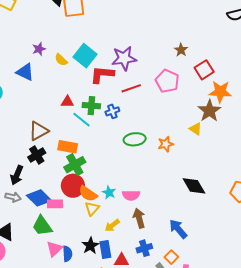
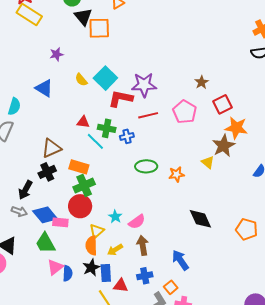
purple star: (39, 49) -> (57, 54), moved
orange semicircle: (88, 194) -> (91, 245), moved, turned 48
pink semicircle: (131, 195) -> (137, 222), turned -42

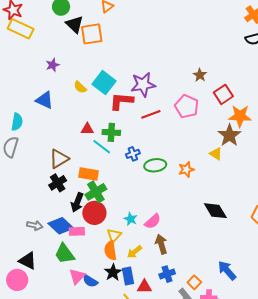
blue cross: (127, 136) -> (133, 154), moved
black arrow: (25, 190) -> (77, 202), moved
blue arrow: (180, 260) -> (227, 270), moved
blue semicircle: (68, 273) -> (90, 281), turned 126

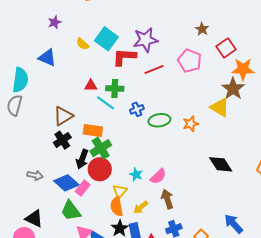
cyan semicircle: (17, 122) -> (20, 80), size x1.4
yellow triangle: (216, 154) -> (220, 107), size x1.5
gray arrow: (35, 225) -> (35, 175), moved
pink rectangle: (77, 231) -> (83, 188), turned -49

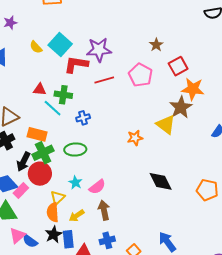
green ellipse: (159, 120) -> (75, 150), moved

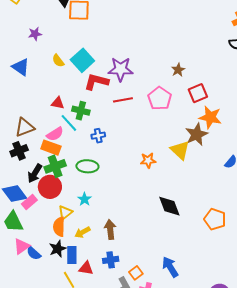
pink semicircle: (97, 187) -> (55, 134), moved

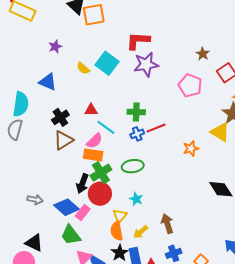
red L-shape: (96, 82) -> (138, 41), moved
red line: (123, 100) -> (156, 128), moved
green cross: (81, 111) -> (136, 112), moved
black cross: (19, 151) -> (60, 117), moved

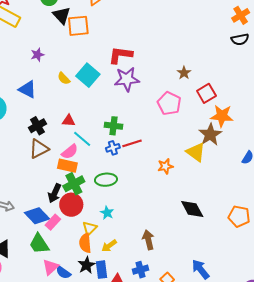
brown arrow: (167, 224) -> (148, 240), moved

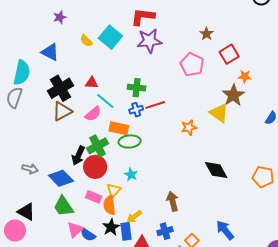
orange star: (222, 116) -> (245, 76), size x0.6
black cross: (37, 126) -> (60, 88), size x1.4
orange rectangle: (67, 166) -> (119, 128), moved
pink rectangle: (53, 222) -> (94, 197), moved, turned 70
yellow arrow: (109, 246) -> (134, 217), moved

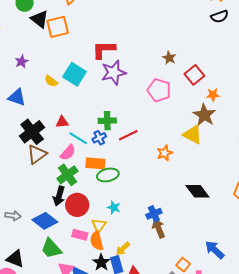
blue cross: (136, 110) -> (99, 138), moved
green cross: (97, 146) -> (68, 175), moved
blue cross: (165, 231) -> (154, 214), moved

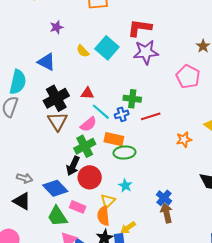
brown triangle: (37, 154) -> (57, 121), turned -35
blue cross: (154, 214) -> (164, 198), turned -35
pink rectangle: (80, 235) -> (78, 207), moved
black triangle: (15, 259) -> (22, 201), moved

